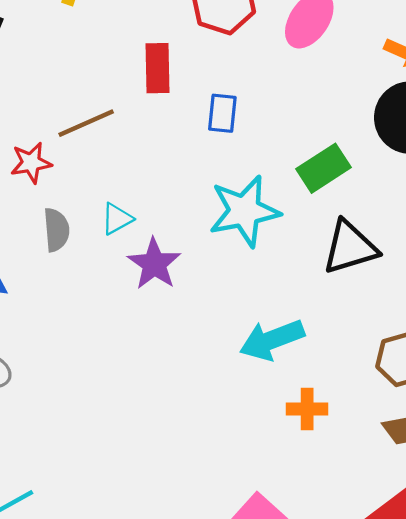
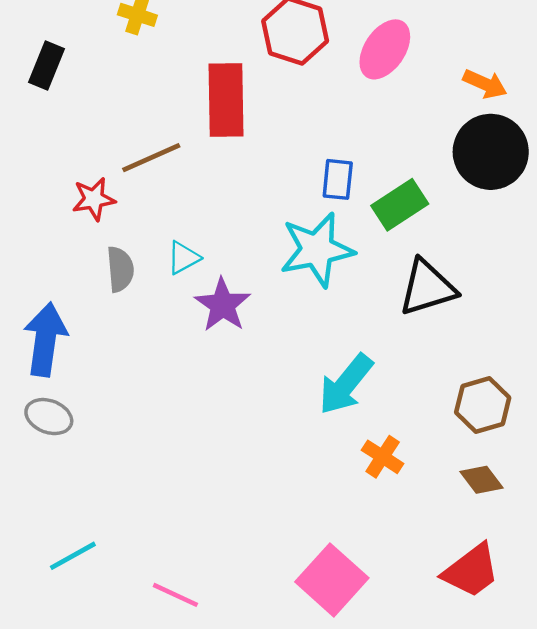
red rectangle: (158, 68) -> (226, 100), size x1.4
blue rectangle: (222, 113) -> (338, 179), moved
cyan arrow: (272, 340) -> (346, 384), turned -30
orange cross: (307, 409) -> (383, 457), turned 33

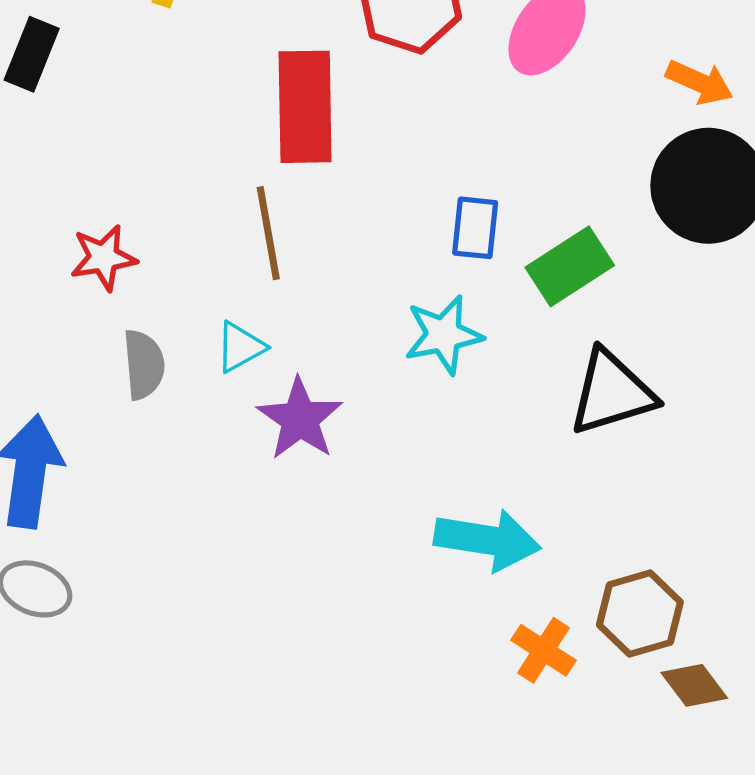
brown line: (151, 158) -> (268, 233), moved, turned -76
cyan star: (317, 250) -> (444, 335), size x0.7
cyan arrow: (346, 384) -> (487, 540), turned -120
brown hexagon: (483, 405) -> (640, 613), moved

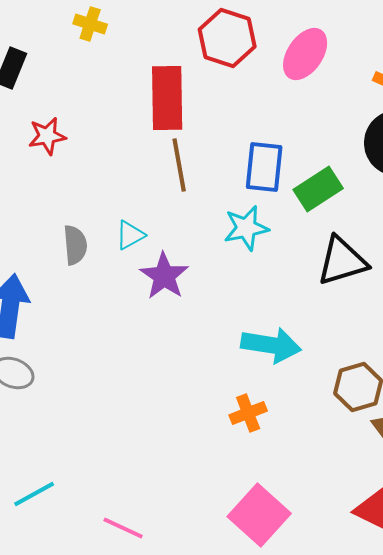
blue rectangle: (475, 228) -> (264, 167), size x1.4
brown line: (268, 233) -> (179, 165), moved
red star: (103, 258) -> (47, 136), moved
orange cross: (544, 650) -> (248, 413), moved, turned 36

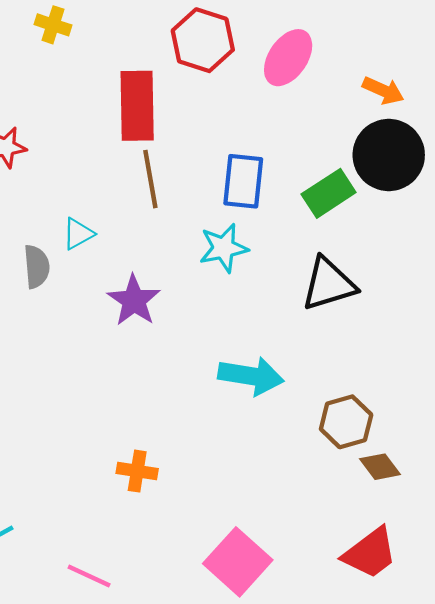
green rectangle: (318, 189) -> (329, 193), moved
cyan triangle: (130, 235) -> (78, 234), moved
orange cross: (248, 413) -> (137, 471), moved, turned 30

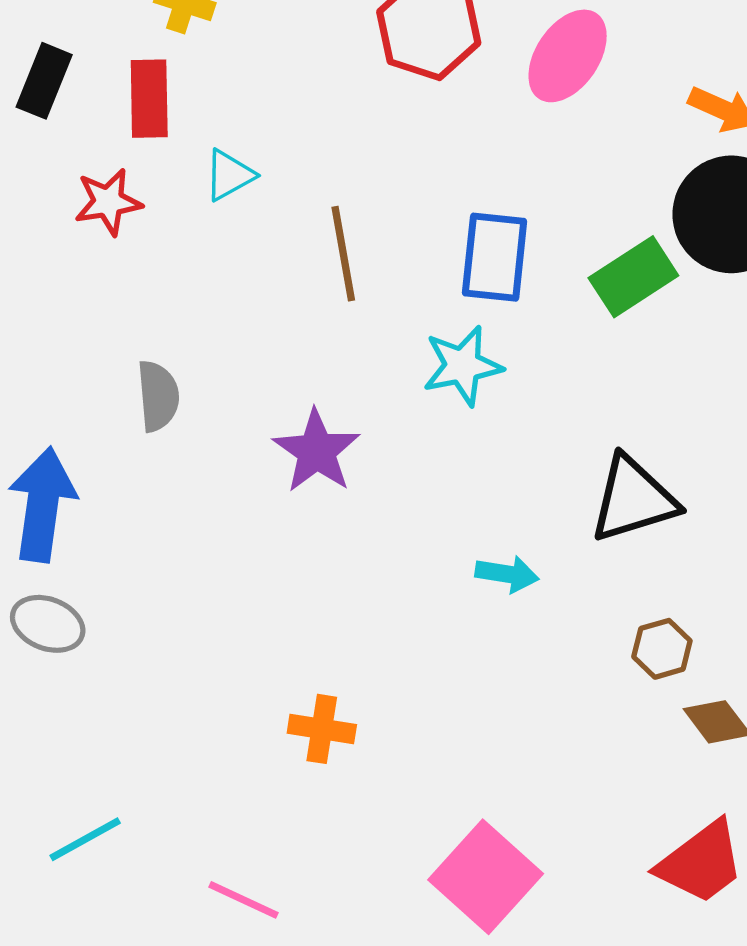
red rectangle: (137, 106) -> (149, 99), moved, size x0.7
cyan triangle: (78, 234) -> (229, 175), moved
black triangle: (329, 284) -> (633, 499), moved
cyan arrow: (251, 376) -> (507, 574), size x0.6
brown hexagon: (346, 422) -> (662, 649), size x0.7

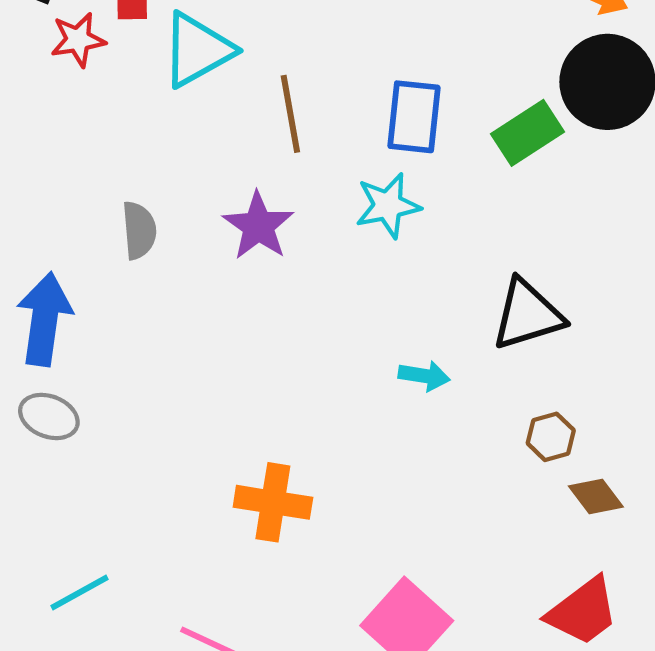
cyan triangle: (229, 175) -> (197, 50), size x1.8
red star: (108, 202) -> (78, 40), moved
purple star: (317, 451) -> (258, 226), moved
orange cross: (322, 729) -> (273, 502), size x1.4

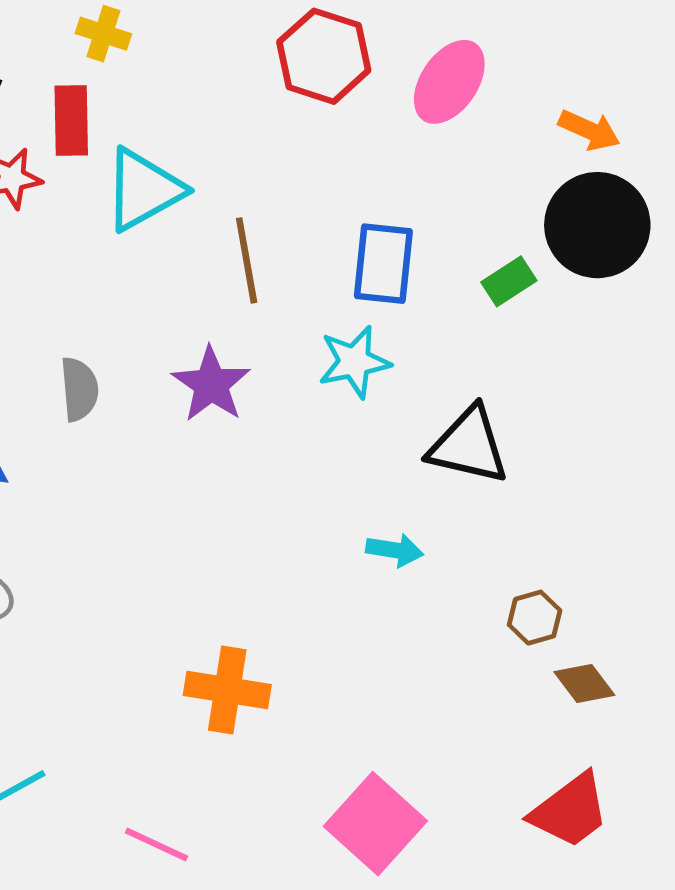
green rectangle: (527, 133) -> (509, 281), size x0.7
black triangle: (527, 315) -> (469, 445), moved, turned 30

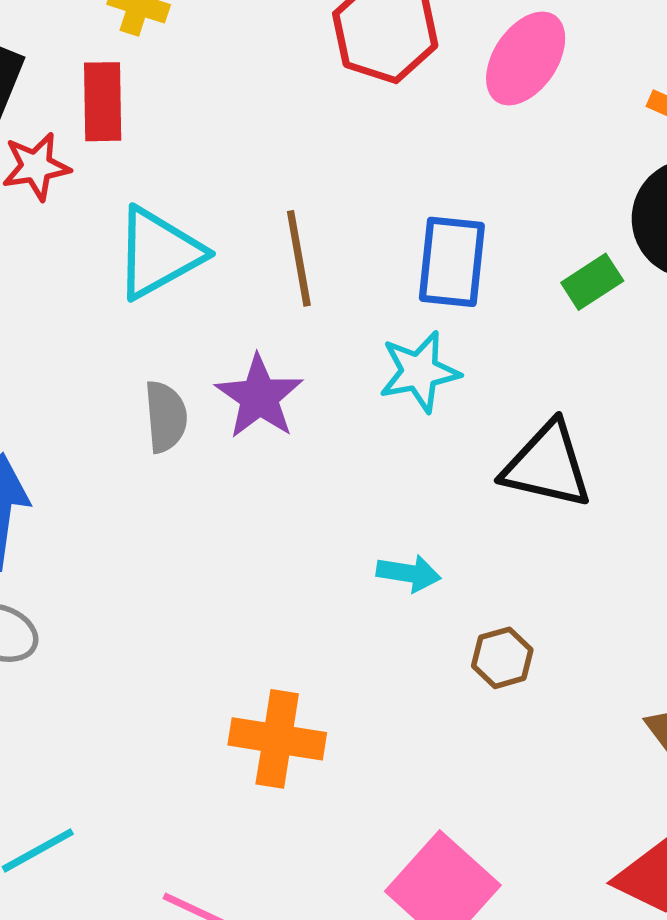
cyan triangle: (144, 190) -> (158, 253), moved
gray semicircle: (79, 389) -> (166, 417), moved
cyan arrow: (395, 550) -> (409, 573), moved
brown hexagon: (535, 618) -> (502, 658), moved

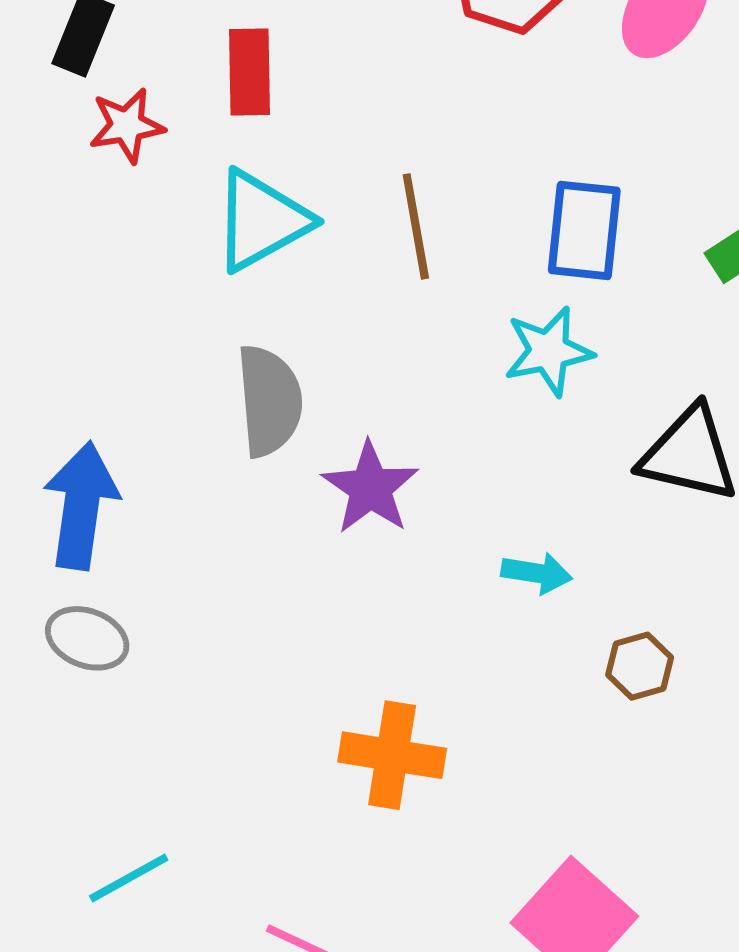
red rectangle: (103, 102) -> (250, 72), moved
purple star: (259, 397) -> (370, 488), moved
gray semicircle: (166, 417) -> (269, 401), size x1.4

